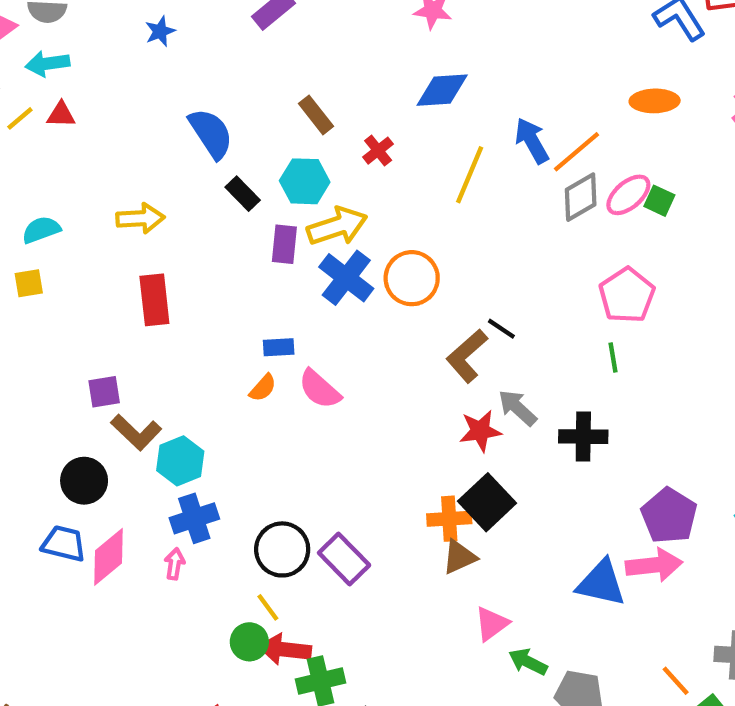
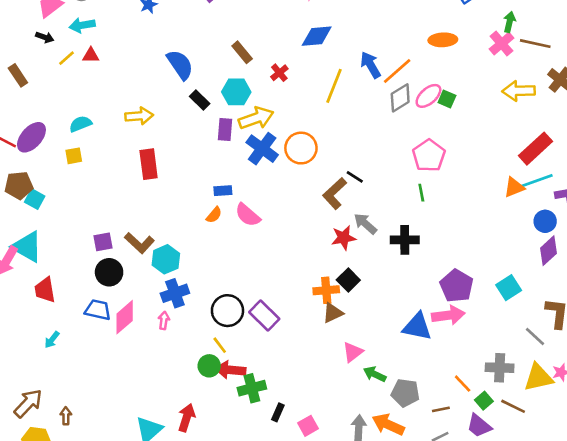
purple square: (104, 392) -> (103, 242), moved
black square: (487, 502) -> (348, 280), size x0.7

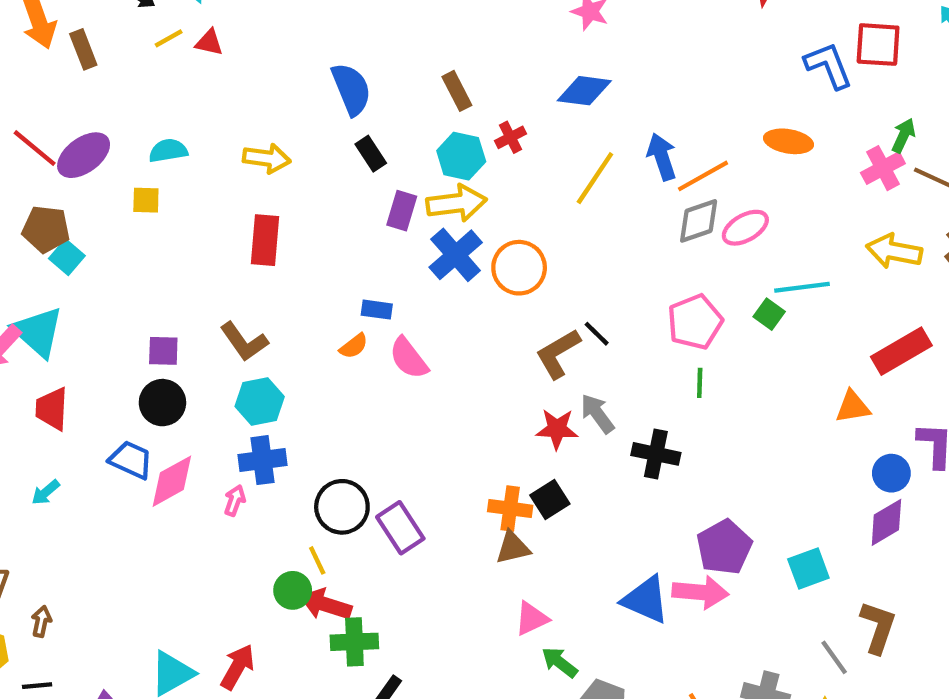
cyan hexagon: (236, 92) -> (461, 156), moved
green square: (447, 99) -> (769, 314), moved
pink pentagon: (429, 155) -> (695, 322), moved
cyan line: (537, 181) -> (802, 287), moved
brown L-shape: (139, 243) -> (244, 342), moved

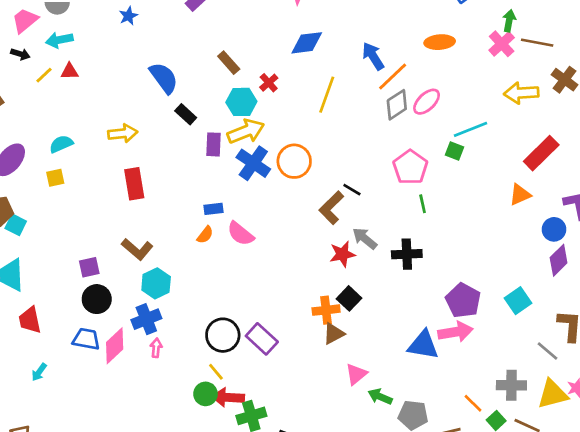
blue arrow: (662, 157) -> (373, 56), moved
blue cross: (262, 460) -> (146, 319), moved

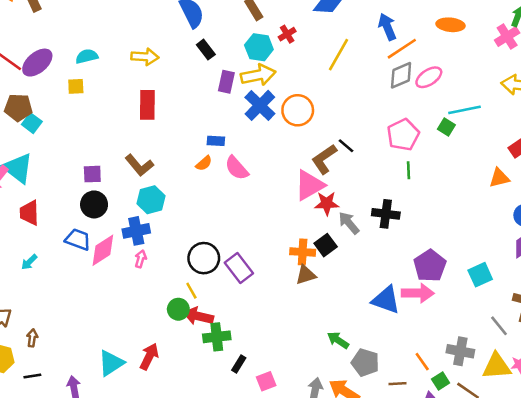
gray arrow: (365, 238) -> (349, 223), moved
pink triangle: (356, 374) -> (309, 185), moved, size x1.5

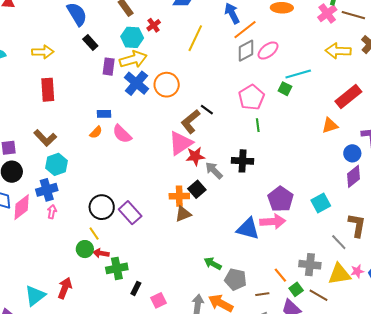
red arrow: (198, 316) -> (101, 253), size x0.7

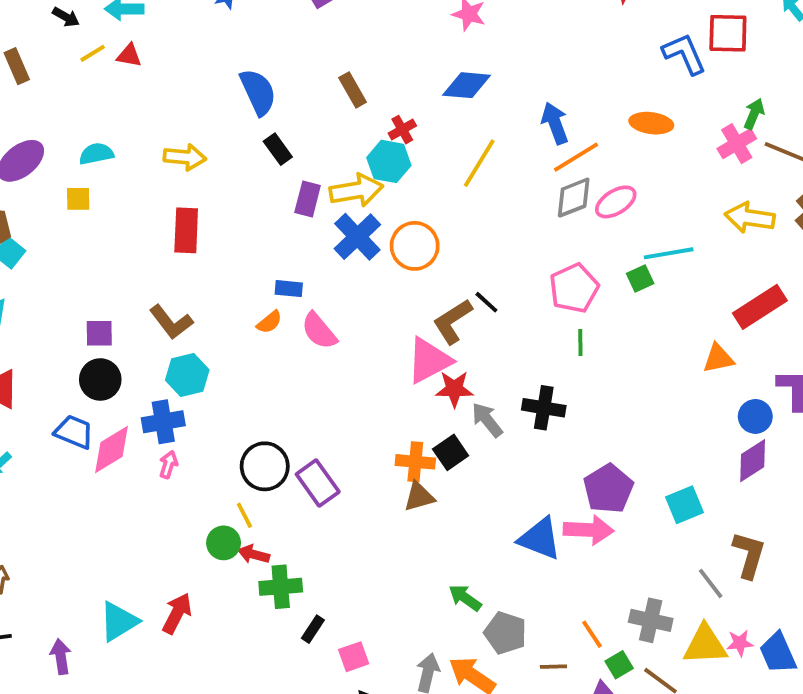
cyan hexagon: (132, 37) -> (389, 161), moved
green square: (285, 89) -> (640, 279), turned 32

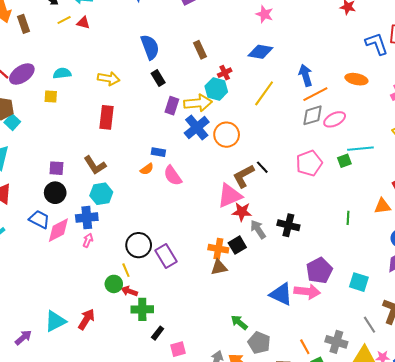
green line: (580, 342) -> (348, 218), moved
cyan square: (684, 505) -> (359, 282), turned 36
purple arrow: (61, 657) -> (23, 338), turned 54

